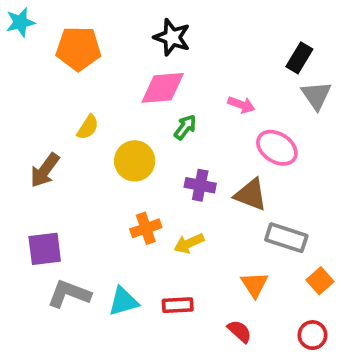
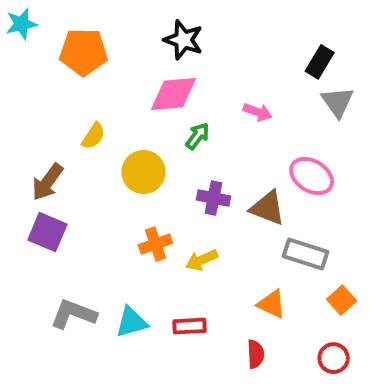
pink ellipse: (277, 148) -> (312, 176), moved
purple square: (45, 249) -> (47, 232), moved, turned 30
orange triangle: (254, 284) -> (272, 304), turned -32
red semicircle: (239, 331) -> (256, 354), turned 45

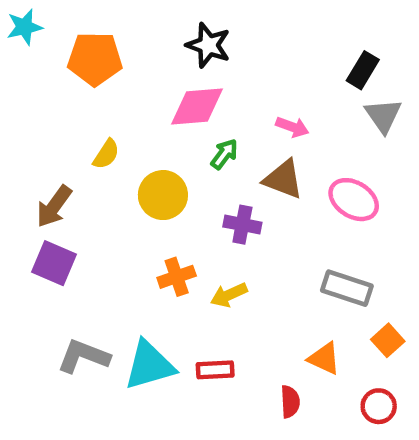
brown triangle: (268, 208) -> (283, 179), moved
orange triangle: (272, 304) -> (324, 358), moved
cyan triangle: (131, 322) -> (149, 365), size x1.4

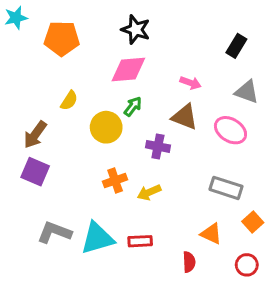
gray triangle: (383, 116) -> (247, 92), moved, turned -35
green arrow: (224, 154) -> (133, 106), moved

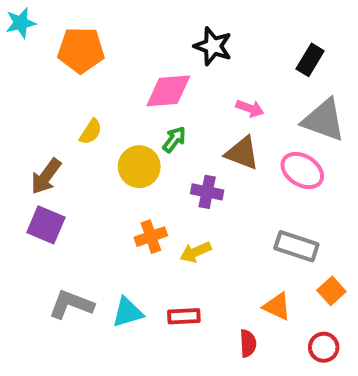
black star: (136, 30) -> (213, 46), moved
gray triangle: (247, 92) -> (324, 120), size x1.4
cyan triangle: (97, 238) -> (128, 312), size x0.7

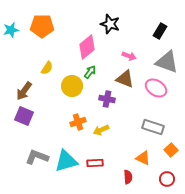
cyan star: (21, 23) -> (11, 30), moved
pink diamond: (168, 91) -> (87, 47), turned -35
cyan triangle: (128, 312) -> (66, 161), size x1.4

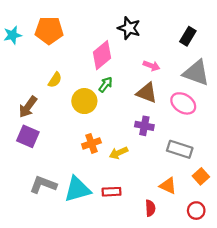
purple cross: (107, 99) -> (144, 126), moved

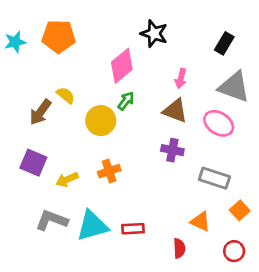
pink arrow: (151, 66) -> (181, 78), turned 84
yellow semicircle: (55, 80) -> (66, 95), turned -84
brown arrow: (28, 107) -> (40, 112), moved
yellow arrow: (119, 153) -> (67, 180), moved

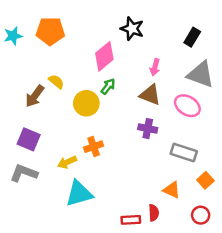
yellow arrow: (67, 180) -> (67, 162), moved
gray L-shape: (52, 220) -> (24, 173), moved
red rectangle: (133, 229) -> (131, 220), moved

